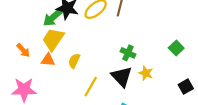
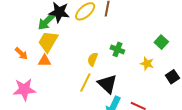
yellow semicircle: (74, 61) -> (93, 59), moved
yellow star: (146, 73) -> (147, 64), moved
black triangle: (122, 77) -> (107, 84), moved

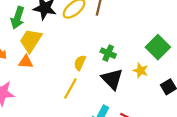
green arrow: (46, 22) -> (18, 18), moved, turned -30
green square: (161, 42) -> (158, 47), size x1.5
black triangle: (107, 84) -> (112, 79), moved

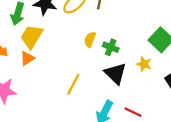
orange triangle: (26, 62) -> (27, 58), turned -35
yellow semicircle: (80, 63) -> (90, 39), moved

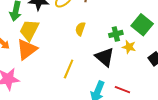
green cross: (111, 47) -> (116, 34), moved, turned -32
orange triangle: (27, 58) -> (27, 49), size x1.6

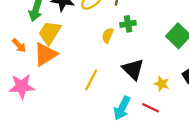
green cross: (116, 34) -> (128, 24), moved
yellow star: (129, 47) -> (162, 84), moved

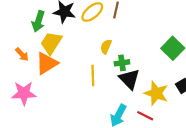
green cross: (128, 24) -> (122, 63), moved
yellow line: (91, 80) -> (93, 76), moved, turned -30
yellow star: (162, 84) -> (156, 93), size x1.6

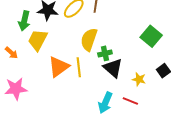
yellow semicircle: (106, 47) -> (89, 39), size x1.6
orange triangle: (47, 63) -> (59, 67), moved
yellow star: (156, 93) -> (139, 79), size x0.6

